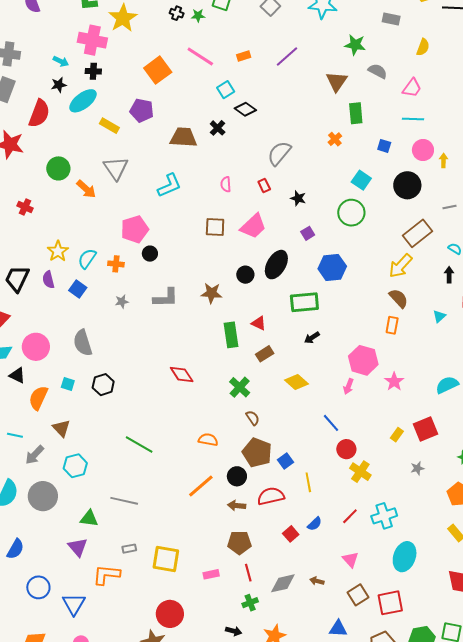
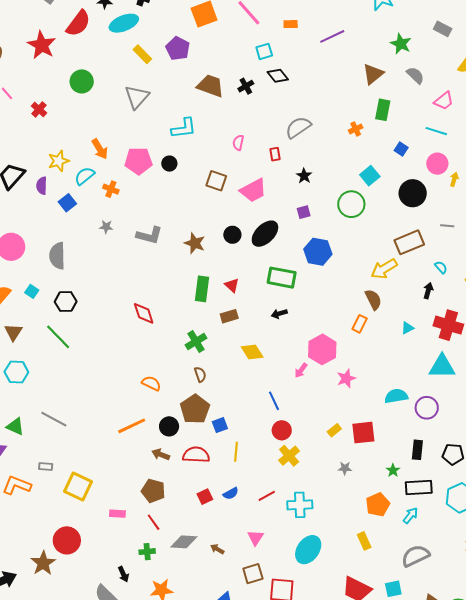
orange arrow: (86, 189) -> (100, 149), moved
black circle: (150, 254) -> (169, 164), moved
green line: (139, 444) -> (58, 337), moved
red line: (248, 573) -> (154, 522), turned -36
black arrow: (234, 631) -> (123, 574), turned 35

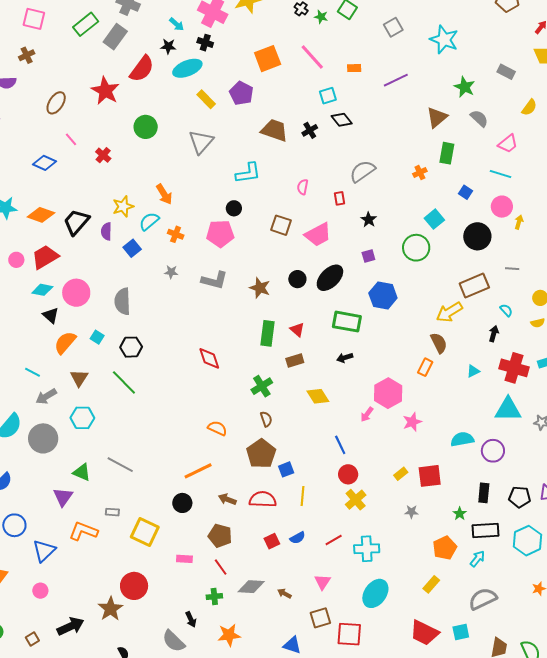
pink pentagon: (138, 161) -> (220, 234), moved
black circle: (169, 426) -> (182, 503), moved
yellow rectangle: (364, 541) -> (431, 584), turned 66

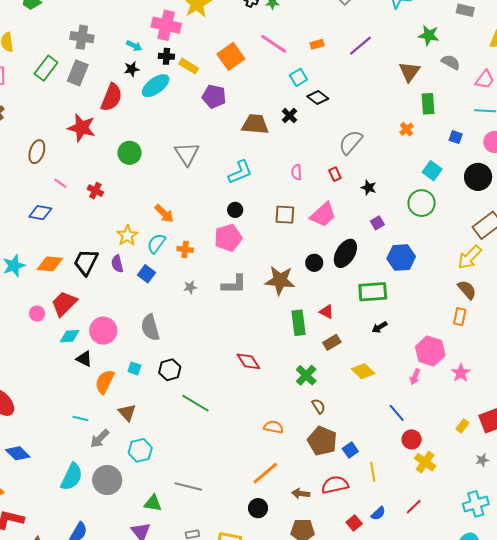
yellow rectangle: (206, 99) -> (189, 66), moved
brown star: (260, 288) -> (280, 281), size x1.4
green line: (124, 382) -> (195, 403), moved
cyan cross: (367, 549) -> (476, 504), moved

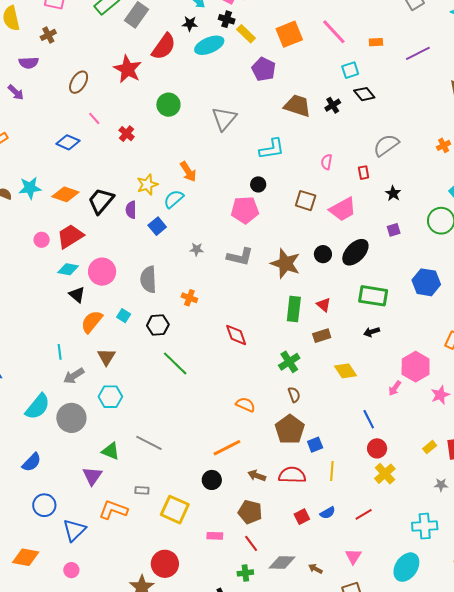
orange cross: (185, 249) -> (189, 298), moved
blue hexagon: (401, 258) -> (426, 282), moved
cyan line: (80, 418) -> (60, 352), turned 56

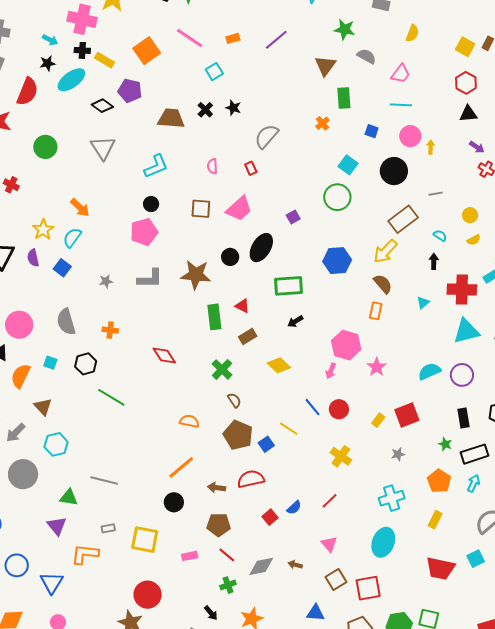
black diamond: (364, 94) -> (102, 106), moved
black star: (393, 193) -> (233, 108), moved
red circle: (377, 448) -> (339, 409), moved
yellow line: (332, 471) -> (289, 429), moved, turned -48

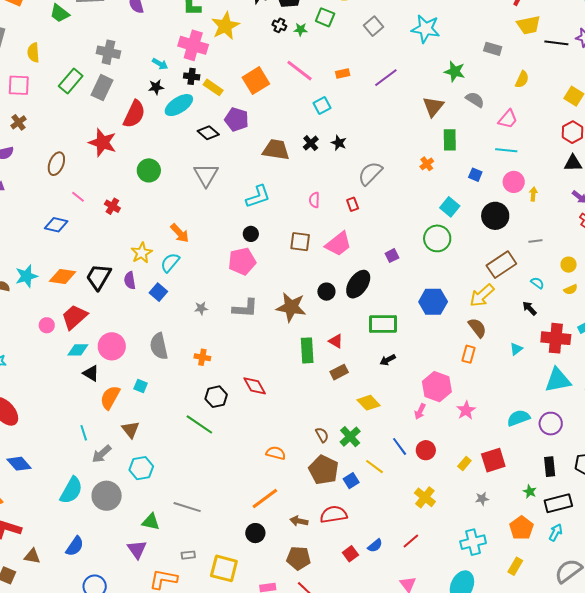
black arrow: (434, 261) -> (529, 308), turned -49
black hexagon: (86, 364) -> (216, 397), moved
green cross: (222, 369) -> (350, 437), moved

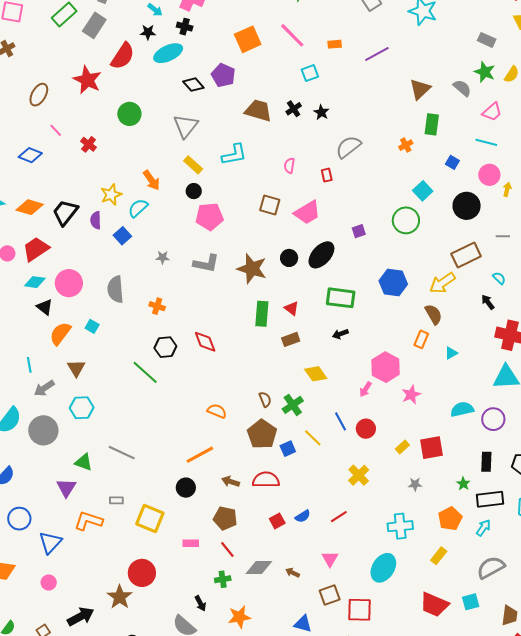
green star: (455, 72) -> (485, 72), moved
yellow rectangle: (213, 87) -> (193, 165), moved
black circle: (251, 234) -> (194, 191), moved
cyan triangle: (516, 349) -> (451, 353), moved

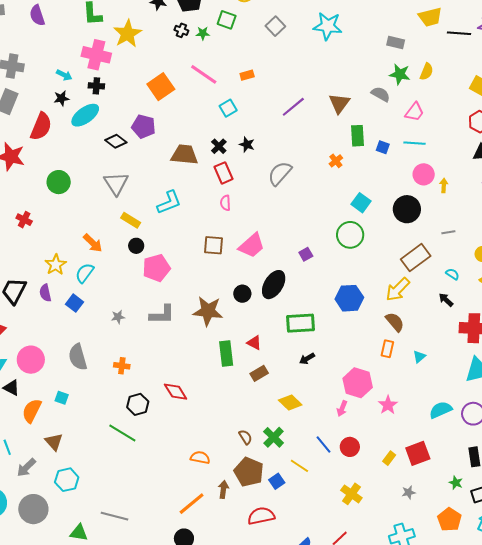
purple line: (377, 54) -> (293, 107), moved
blue square: (452, 162) -> (383, 147), moved
red rectangle: (327, 175) -> (223, 173), moved, size x1.5
brown arrow: (231, 482) -> (223, 489), moved, turned 90

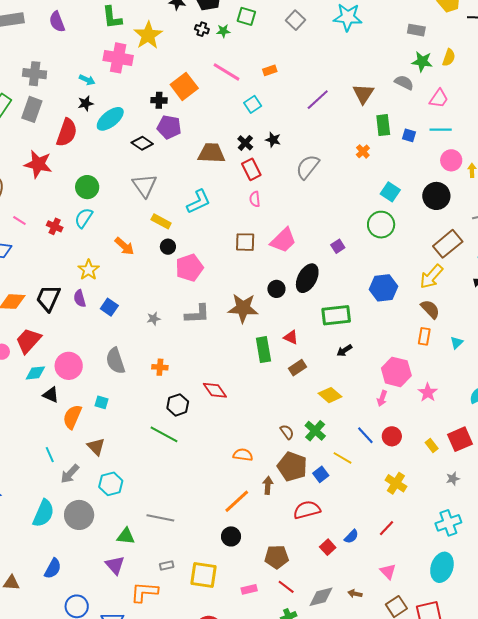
black cross: (96, 86) -> (159, 100), moved
cyan semicircle: (85, 273) -> (84, 218), moved
yellow rectangle: (389, 458) -> (432, 445), turned -72

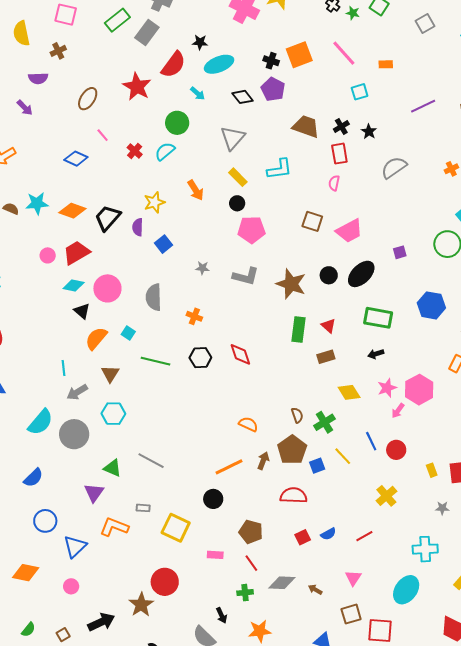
cyan arrow: (87, 80) -> (198, 93), moved
pink star: (428, 392) -> (387, 388), moved
green line: (164, 434) -> (155, 361), moved, turned -32

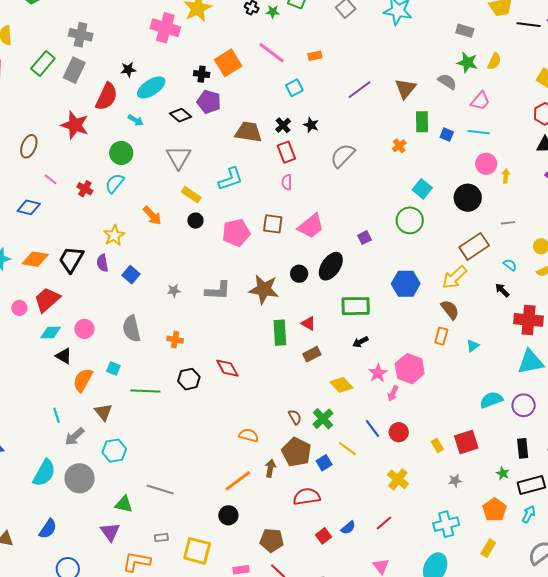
pink pentagon: (251, 230) -> (236, 233), moved
pink circle: (107, 288) -> (84, 329), size x0.7

